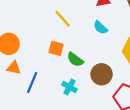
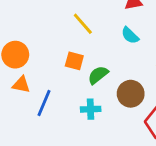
green semicircle: (75, 60) -> (98, 75), turned 105
cyan cross: (70, 87) -> (91, 109), turned -32

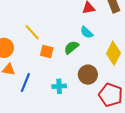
yellow line: (83, 24) -> (32, 32), moved
green semicircle: (98, 75) -> (71, 47), moved

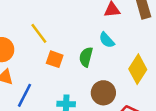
green semicircle: (71, 47) -> (86, 57), turned -42

